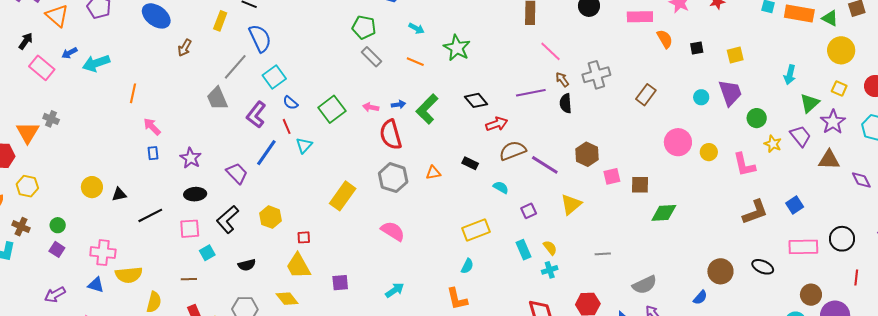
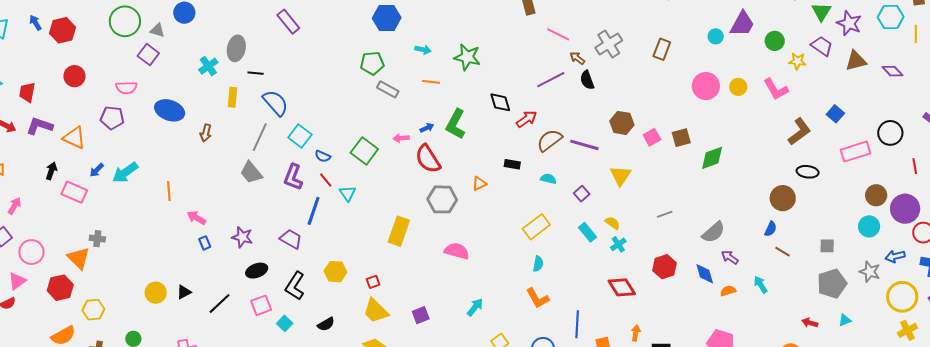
purple trapezoid: (730, 93) -> (742, 24), turned 64
black diamond: (476, 100) -> (500, 102), turned 40
black ellipse: (763, 267) -> (808, 172), moved

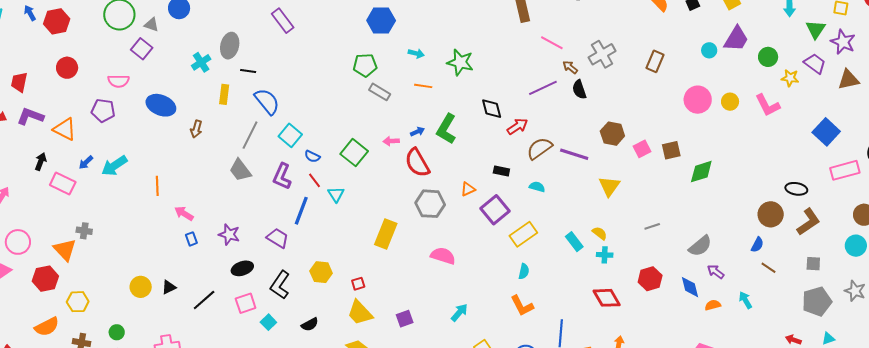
blue square: (835, 114) -> (826, 132), size x1.5
brown L-shape: (799, 131) -> (808, 222), moved
purple square: (582, 194) -> (495, 210), moved, size x1.8
cyan cross: (618, 244) -> (605, 255), turned 35

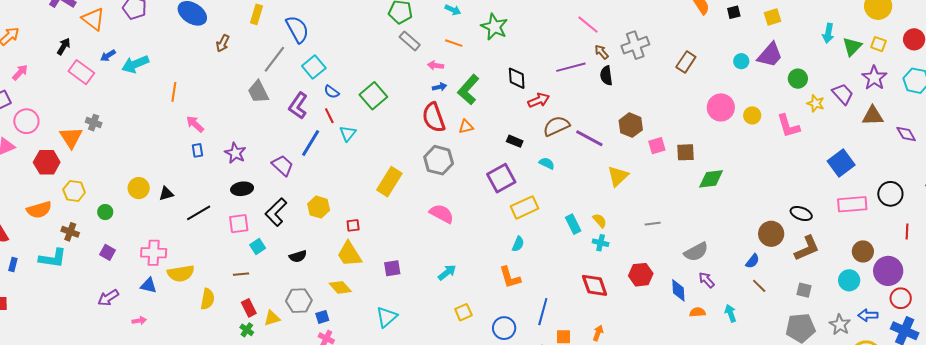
green triangle: (816, 29) -> (852, 47), moved
pink arrow: (391, 141) -> (436, 65), moved
orange triangle: (468, 189) -> (466, 127), moved
green circle: (117, 332) -> (105, 212), moved

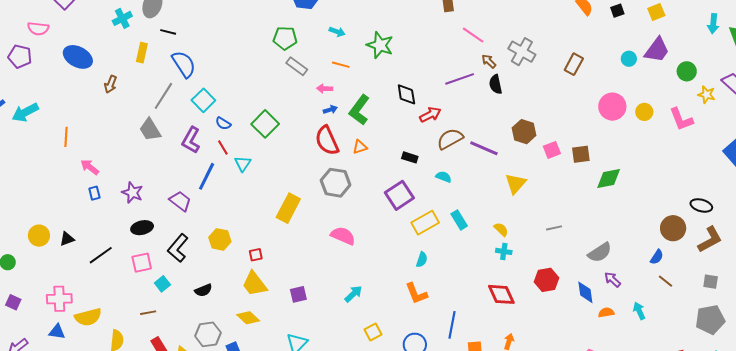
gray cross: (635, 45) -> (522, 52), turned -36
cyan rectangle: (573, 224) -> (459, 220), moved

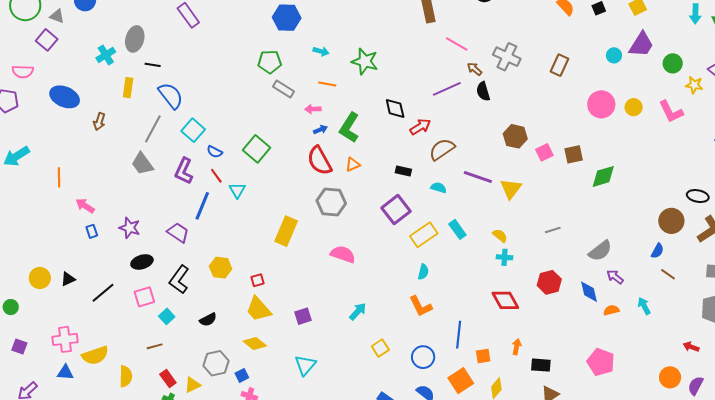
purple line: (484, 148) -> (478, 177), moved

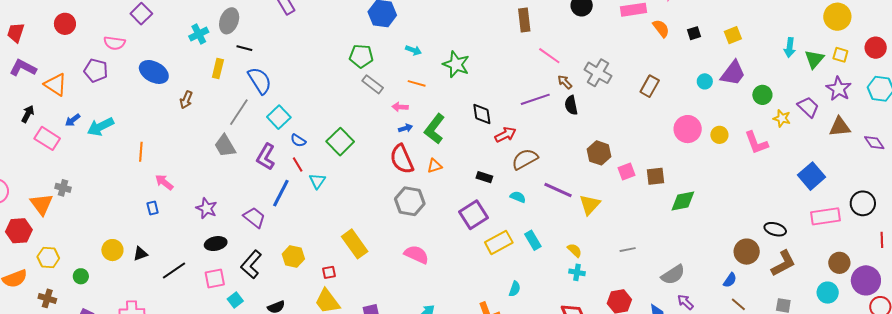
blue rectangle: (92, 231) -> (153, 208), moved
yellow rectangle: (286, 231) -> (355, 244), moved, turned -64
cyan semicircle: (423, 272) -> (515, 289), moved

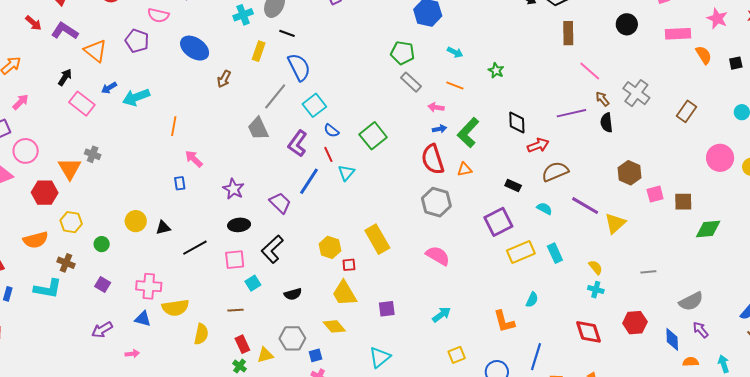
green star: (456, 64) -> (496, 71), size x0.6
yellow hexagon: (293, 256) -> (330, 247), moved

